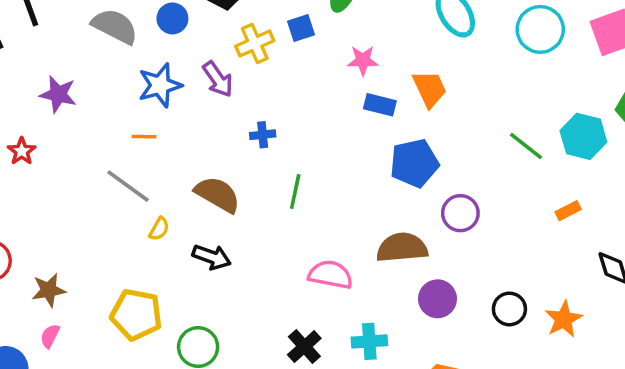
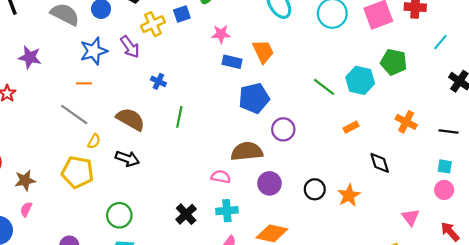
blue cross: (263, 135) -> (158, 81), turned 32
pink semicircle: (330, 275) -> (221, 177), moved, size x0.7
yellow pentagon: (136, 315) -> (78, 172), moved

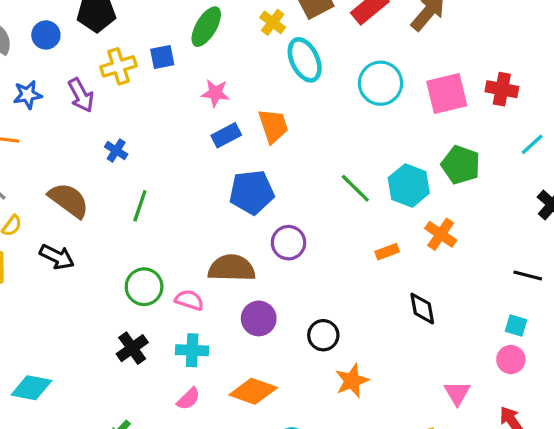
blue star: (94, 51) -> (28, 95), size x0.7
blue rectangle: (232, 62) -> (226, 135), turned -48
orange cross: (406, 122) -> (441, 234), moved
orange star: (349, 195) -> (352, 381), moved
green circle: (119, 215) -> (144, 287), moved

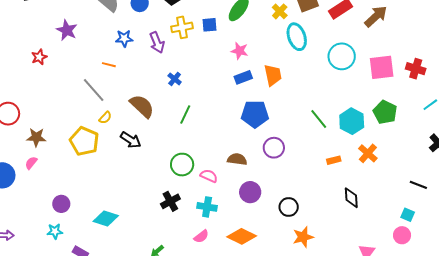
brown semicircle: (232, 268) -> (237, 159), size x0.7

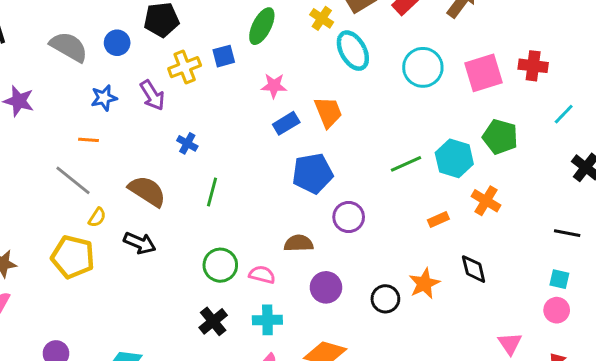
green line: (319, 119) -> (406, 164), turned -65
orange star: (303, 237) -> (424, 284), moved

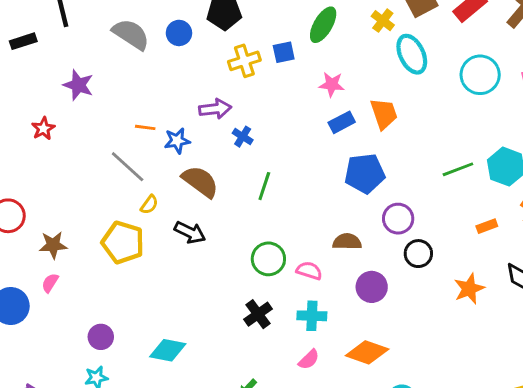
purple arrow: (152, 95) -> (215, 109), moved, turned -68
blue star: (104, 98) -> (177, 141), moved
black circle: (385, 299) -> (418, 254), moved

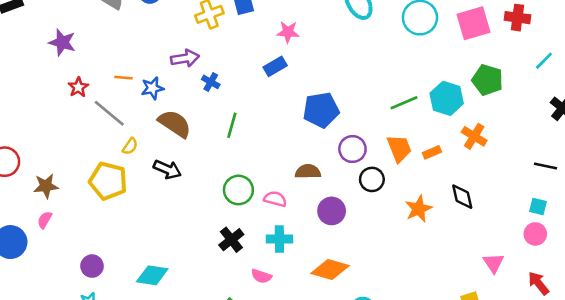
orange trapezoid: (384, 114) -> (399, 148), moved
blue rectangle: (342, 122) -> (275, 66), moved
red star: (43, 129) -> (78, 87), moved
pink semicircle: (309, 359) -> (261, 276), moved, turned 66

